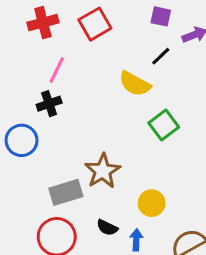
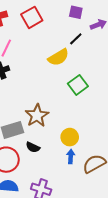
yellow semicircle: (135, 84) -> (58, 57), turned -60
black semicircle: (107, 228) -> (33, 147), moved
blue arrow: (136, 240) -> (71, 156), moved

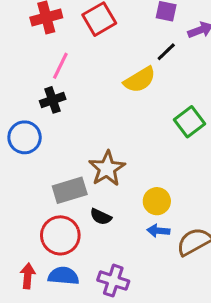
green square: (78, 85) -> (190, 122), moved
blue arrow: (71, 156) -> (158, 231), turned -88

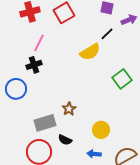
brown star: (107, 168) -> (69, 109), size x0.6
blue arrow: (158, 231) -> (94, 154), moved

